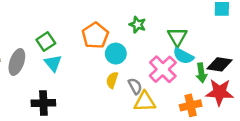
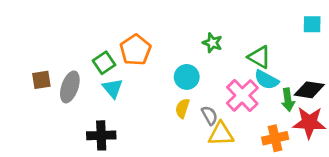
orange pentagon: (95, 35) -> (135, 50), moved
green triangle: (177, 37) -> (259, 57), turned -30

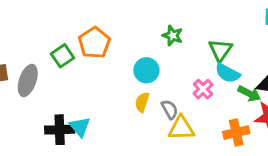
green triangle: (259, 57) -> (220, 50), turned 35
cyan triangle: (113, 88) -> (80, 127), moved
pink cross: (242, 95) -> (203, 89), size x0.6
green arrow: (288, 100) -> (249, 93), turned -55

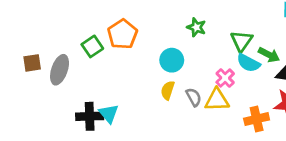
green arrow: (249, 93) -> (269, 55), moved
yellow triangle: (181, 128) -> (217, 100), moved

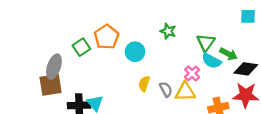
cyan circle: (172, 60) -> (135, 52), moved
brown square: (32, 63) -> (51, 85), moved, size x1.5

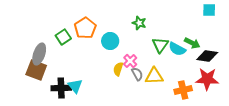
green triangle: (206, 43) -> (160, 45), moved
pink cross: (192, 73) -> (130, 61), moved
brown square: (51, 85) -> (36, 70), turned 30

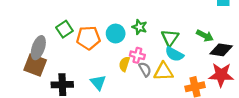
green star: (139, 23) -> (140, 27), moved
orange pentagon: (85, 28) -> (88, 38), moved, turned 30
cyan semicircle: (177, 49) -> (174, 54), moved
pink cross: (130, 61) -> (137, 55), turned -32
cyan triangle: (75, 86) -> (98, 82), moved

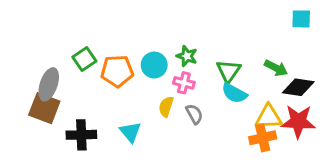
pink cross: (137, 55) -> (184, 83), moved
yellow triangle: (163, 72) -> (269, 117), moved

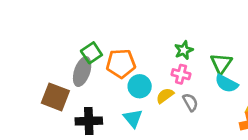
green star: (187, 56) -> (184, 50), turned 30
cyan circle: (154, 65) -> (140, 86), moved
gray ellipse: (49, 84) -> (82, 72), moved
yellow semicircle: (166, 107) -> (165, 96), turned 36

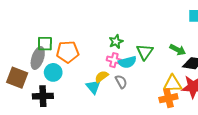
green square: (91, 53) -> (45, 44), turned 35
cyan semicircle: (226, 84) -> (127, 62), moved, turned -42
cyan circle: (140, 86) -> (53, 72), moved
cyan triangle: (133, 118) -> (93, 87), moved

